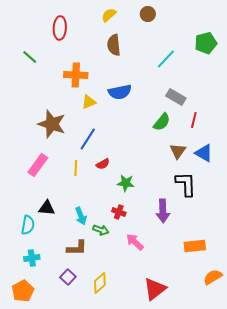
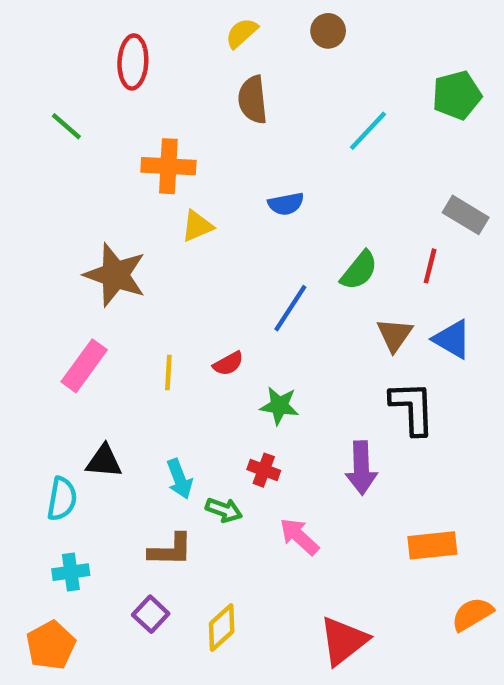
blue semicircle: (120, 92) -> (286, 204), moved, size x0.7
gray rectangle: (176, 97) -> (466, 215), moved
blue line: (88, 139) -> (290, 308), moved

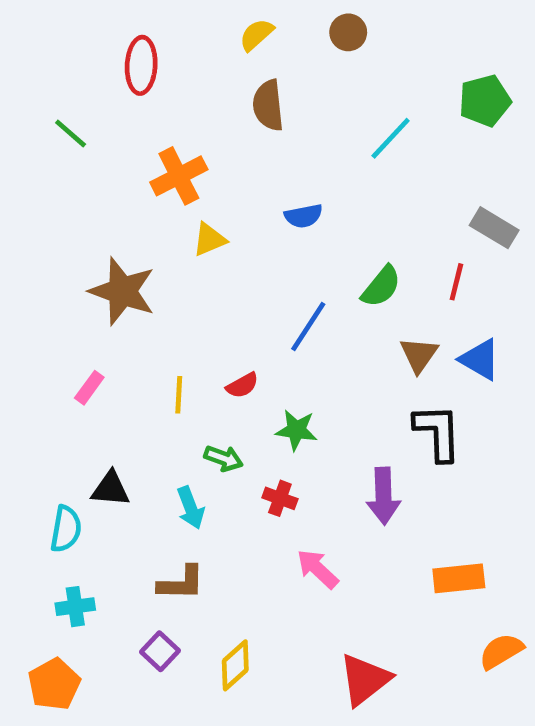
orange cross: (168, 166) -> (179, 176), turned -30
pink rectangle: (84, 366) -> (89, 388), size x0.6
green arrow: (224, 510) -> (223, 458), moved

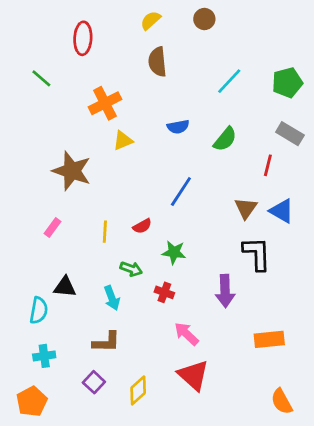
green pentagon: (485, 101) -> (287, 83), moved
green semicircle: (381, 287) -> (225, 139), moved
orange semicircle: (501, 651) -> (282, 401), moved, turned -88
red triangle: (365, 680) -> (193, 375), moved, turned -40

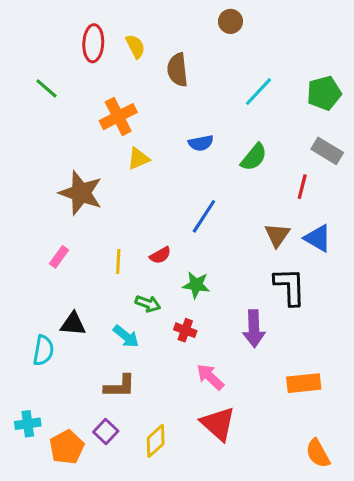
yellow semicircle: (151, 20) -> (135, 46), moved, turned 105
cyan arrow: (112, 298) -> (126, 336), turned -30
cyan cross: (44, 356) -> (28, 424), moved
orange pentagon: (32, 401) -> (67, 447), moved

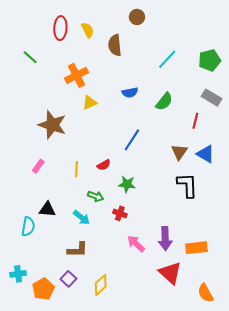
brown circle: (230, 21) -> (137, 17), moved
purple arrow: (254, 329) -> (165, 239), moved
red triangle: (218, 424) -> (170, 273), moved

